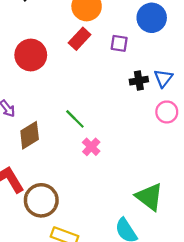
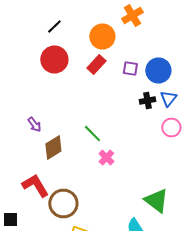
blue circle: (152, 18) -> (158, 70), moved
red circle: (31, 55) -> (54, 60), moved

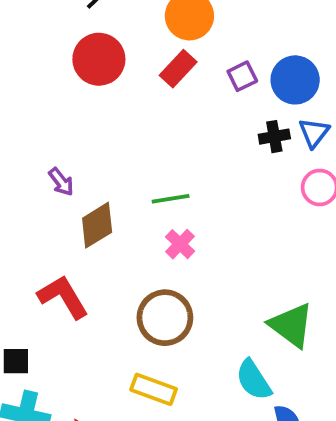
purple square: (130, 68) -> (242, 76), turned -35
green line: (92, 134) -> (171, 199), turned -54
pink cross: (106, 158) -> (180, 244), moved
brown circle: (63, 204) -> (165, 318), moved

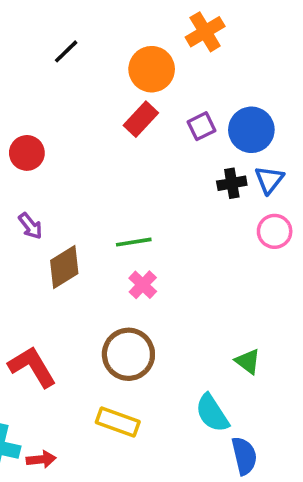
red circle: (99, 59) -> (27, 153), moved, size x0.7
red L-shape: (63, 297) -> (32, 367), moved
green triangle: (291, 325) -> (248, 361), size x0.6

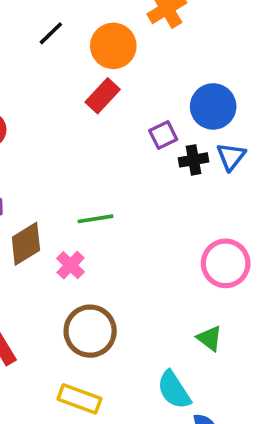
black line: (66, 51) -> (51, 33), moved
purple square: (201, 126) -> (163, 135), moved
pink circle: (275, 231) -> (226, 263), moved, size x1.4
pink cross: (143, 285) -> (70, 265), moved

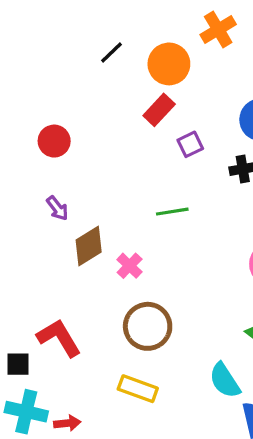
purple square: (163, 135) -> (190, 144), moved
green line: (95, 219) -> (172, 212), moved

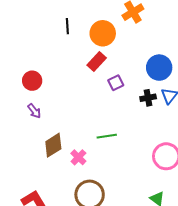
black line: (112, 52) -> (67, 26), turned -49
purple arrow: (57, 208) -> (34, 111), moved
green line: (172, 212) -> (107, 136), moved

